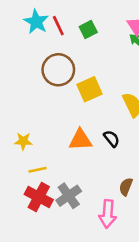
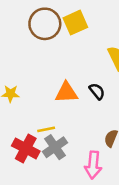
yellow square: (89, 89) -> (75, 23), moved
yellow line: (38, 170) -> (46, 129), moved

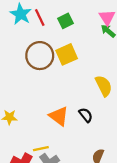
orange triangle: (66, 92) -> (59, 116), turned 40

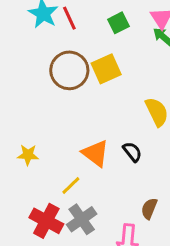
green square: (66, 21) -> (118, 23), moved
yellow line: (41, 149) -> (71, 186), moved, turned -32

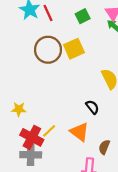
orange triangle: (95, 153) -> (79, 132), moved
gray cross: (82, 219) -> (31, 155), moved, turned 36
red cross: (46, 221) -> (32, 137), moved

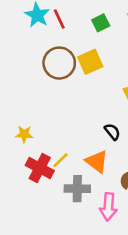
gray cross: (31, 155) -> (77, 189), moved

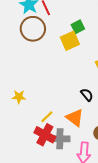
green square: (101, 23) -> (78, 27), moved
brown circle: (59, 63) -> (33, 29), moved
red cross: (40, 168) -> (45, 135), moved

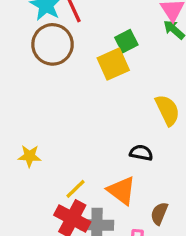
black semicircle: (87, 95) -> (141, 153), turned -40

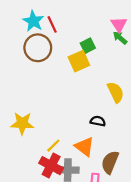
yellow star: (30, 156) -> (22, 123), size x1.5
brown semicircle: (159, 214) -> (110, 162), size x1.5

